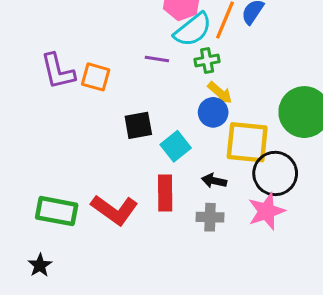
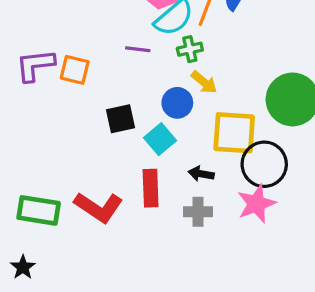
purple L-shape: (58, 71) -> (35, 65), turned 99
blue circle: (213, 112) -> (177, 103), moved

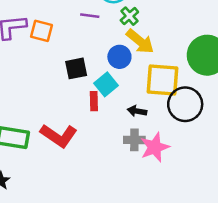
green cross: (190, 49) -> (129, 16), turned -30
yellow arrow: (204, 82) -> (140, 41), size x1.4
red rectangle: (151, 188) -> (94, 101), moved, size x0.7
pink star: (256, 204) -> (155, 147), moved

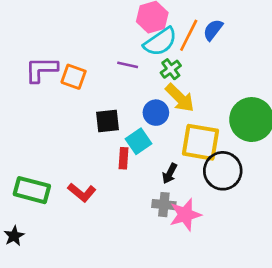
black arrow: (137, 111) -> (170, 173), turned -78
red L-shape: (59, 136) -> (82, 192), size x0.7

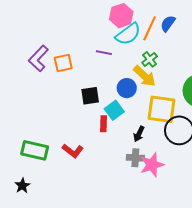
purple L-shape: (41, 69) -> (38, 58), turned -44
green cross: (171, 69) -> (150, 59), moved
orange square: (74, 77) -> (63, 63), turned -30

